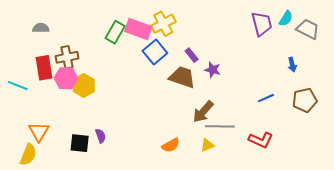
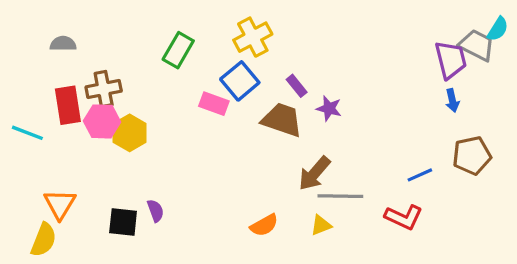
cyan semicircle: (286, 19) -> (498, 29), moved
purple trapezoid: (262, 24) -> (451, 60), moved
pink rectangle: (138, 29) -> (214, 104), moved, size x0.7
blue line: (266, 98) -> (420, 175), moved

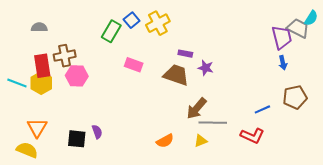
blue square: (240, 81) -> (132, 20), moved, size x0.7
purple rectangle: (297, 86) -> (185, 54), turned -40
pink hexagon: (102, 121) -> (77, 76), moved
yellow hexagon: (130, 133) -> (41, 83), moved
yellow semicircle: (44, 240) -> (27, 150), turned -90

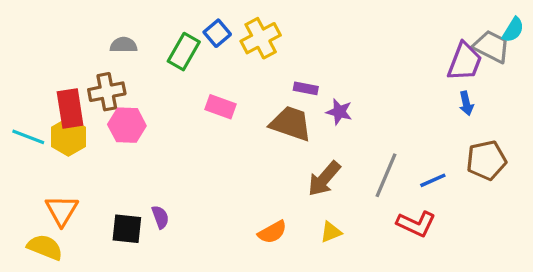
gray semicircle: (39, 27) -> (124, 45), moved
purple trapezoid: (282, 37) -> (465, 62), turned 35
gray line: (213, 123) -> (386, 175), moved, turned -68

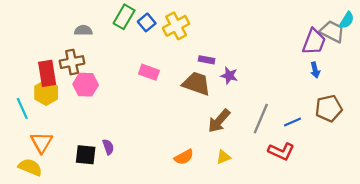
green rectangle: (184, 52) -> (124, 17), moved
cyan line: (28, 137) -> (22, 108), moved, turned 45

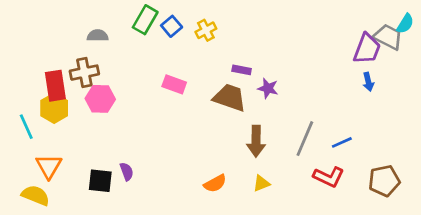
yellow cross: (176, 26) -> (206, 30), size x0.7
brown pentagon: (329, 108) -> (384, 181), moved
brown arrow: (219, 121) -> (256, 141), turned -40

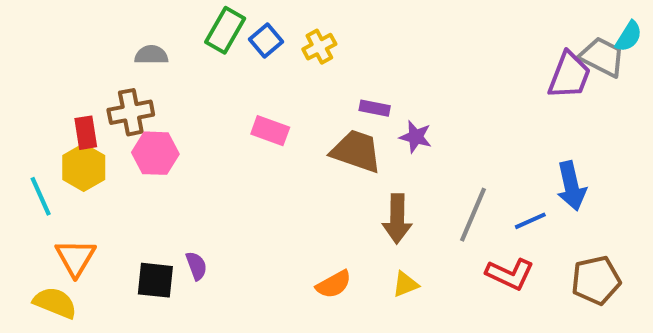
blue arrow: (368, 82) -> (571, 186), moved, size x1.6
red rectangle: (55, 86) -> (86, 133), size x0.7

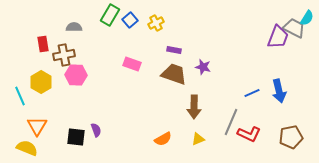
purple rectangle: (375, 108) -> (174, 50), moved
red rectangle: (86, 133) -> (43, 44), moved
gray line: (473, 215) -> (231, 122), moved
blue line: (530, 221) -> (252, 93), moved

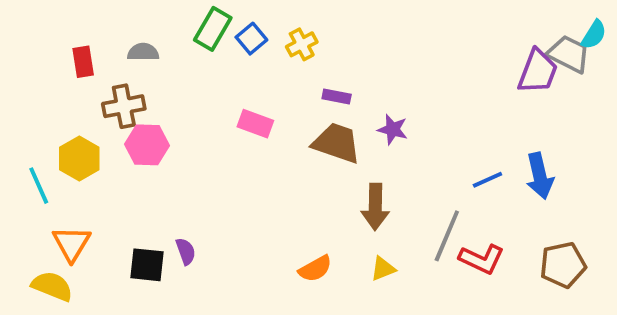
red rectangle: (43, 44) -> (83, 62), moved

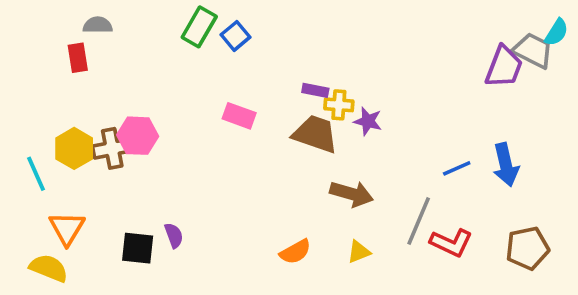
yellow cross: (302, 44) -> (339, 105), moved, turned 32
gray semicircle: (143, 52) -> (98, 25), moved
brown cross: (124, 106) -> (112, 148), moved
brown arrow: (375, 207) -> (352, 194), turned -75

